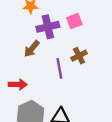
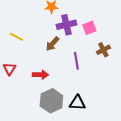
pink square: (74, 21) -> (89, 28), moved
brown cross: (79, 56) -> (103, 50), moved

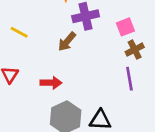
pink square: (89, 28) -> (125, 27), moved
purple line: (76, 61) -> (129, 79), moved

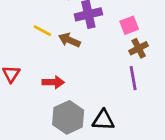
yellow line: (19, 32) -> (42, 31), moved
brown arrow: (67, 42) -> (69, 40), turned 72

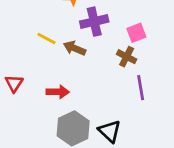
brown cross: (139, 48) -> (127, 57), moved, turned -36
black triangle: (103, 120) -> (110, 131), turned 40

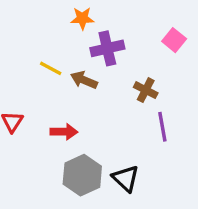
pink square: (136, 33) -> (174, 40), moved, turned -30

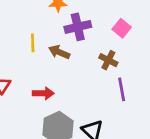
pink square: (174, 40) -> (122, 28), moved
yellow line: (51, 68) -> (33, 43), turned 60

